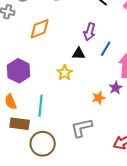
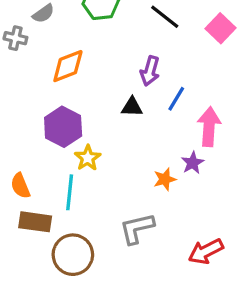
purple hexagon: (19, 71) -> (63, 127), moved
yellow star: (65, 73) -> (88, 158), moved

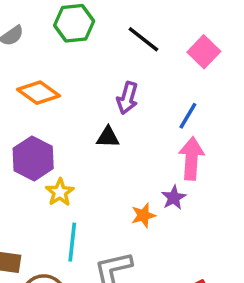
orange diamond: (68, 66) -> (38, 93), turned 57
blue line: (176, 99) -> (188, 116), moved
cyan line: (70, 192) -> (72, 242), moved

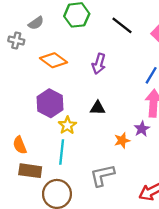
purple arrow: (127, 98) -> (99, 64), moved
black triangle: (108, 137) -> (98, 108), moved
cyan line: (72, 242) -> (62, 152), moved

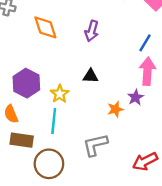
orange diamond: (53, 60) -> (45, 27), turned 36
purple hexagon: (50, 103) -> (26, 83), moved

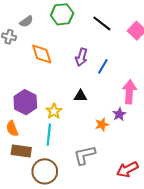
blue line: (145, 43) -> (103, 66), moved

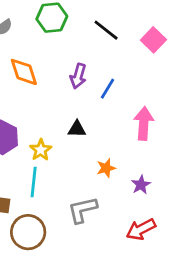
purple star: (119, 114) -> (141, 185), moved

